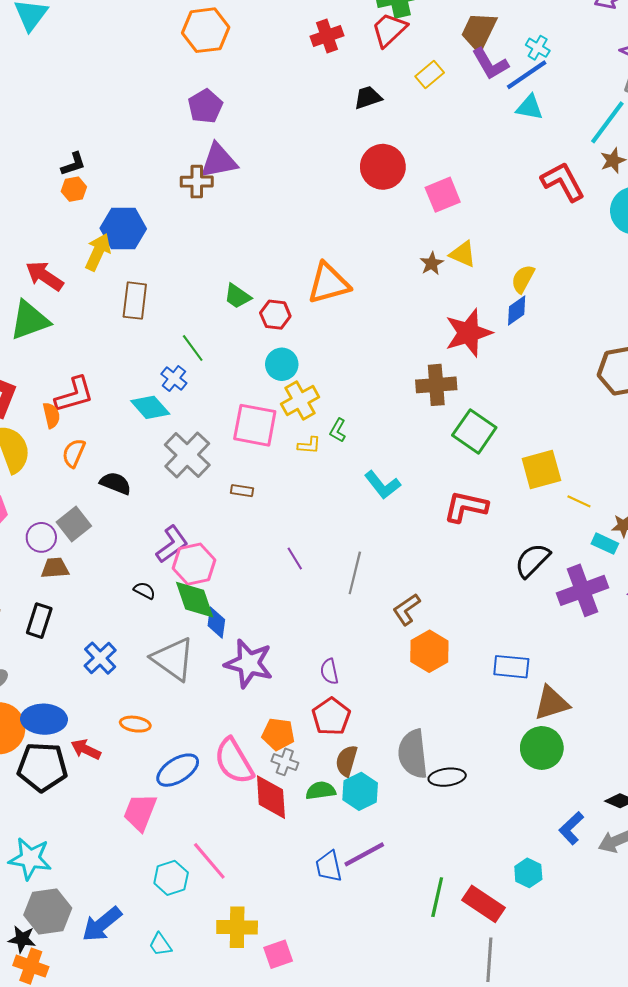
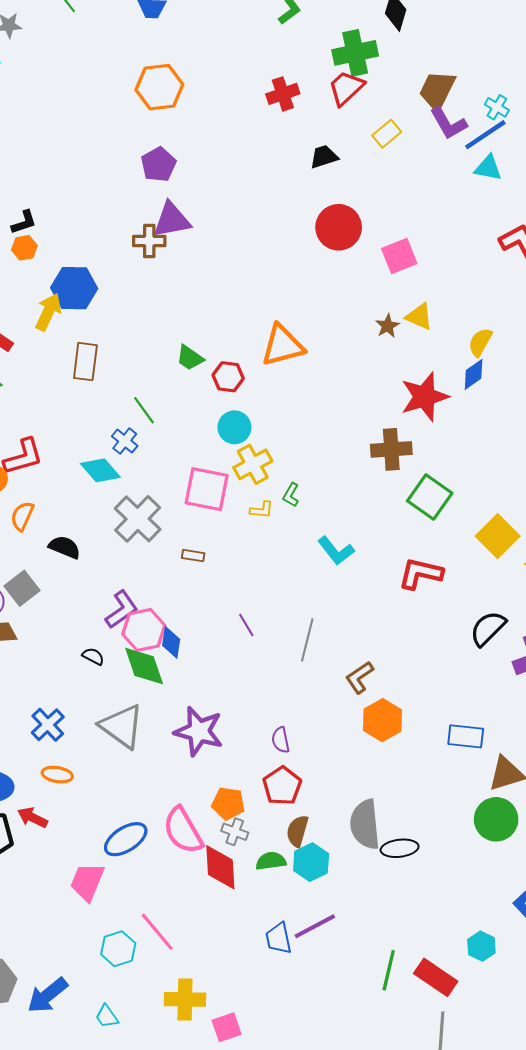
yellow square: (541, 469) -> (498, 536), turned -30
blue diamond: (216, 623) -> (171, 642), moved
orange ellipse: (135, 724) -> (57, 775), moved

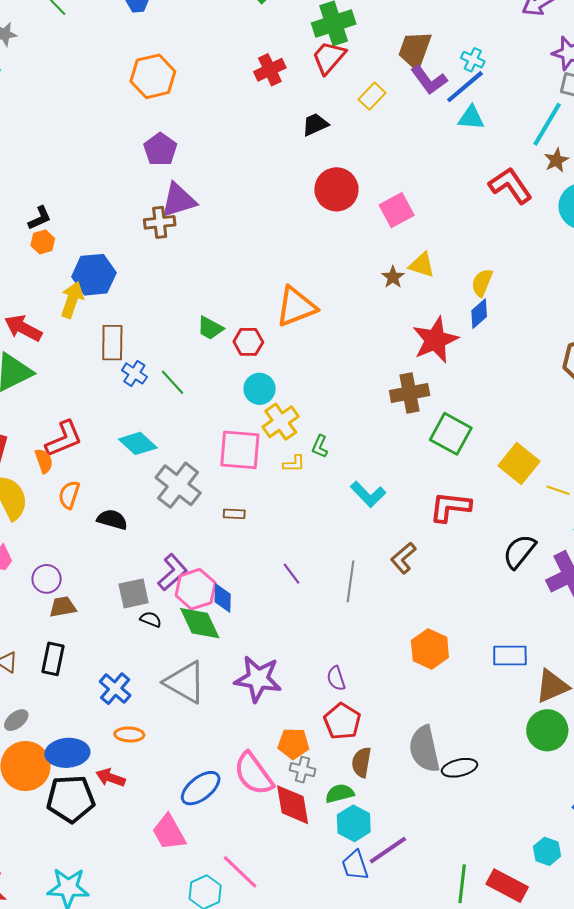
blue cross: (125, 441) -> (134, 373), moved
gray square: (22, 588) -> (134, 593), moved, turned 32
brown L-shape: (359, 677) -> (403, 558), moved
cyan hexagon: (311, 862) -> (354, 823), moved
pink trapezoid: (87, 882) -> (169, 832), turned -45

